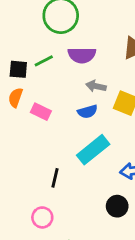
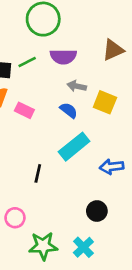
blue semicircle: (87, 112) -> (69, 110), turned -126
black circle: (117, 206) -> (97, 211), moved
pink circle: (42, 217) -> (15, 218), moved

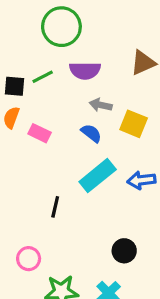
blue arrow: (112, 167) -> (141, 180), moved

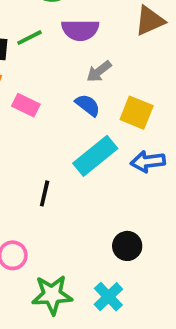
gray arrow: (101, 105) -> (99, 71), turned -50
yellow square: (134, 124) -> (137, 113), moved

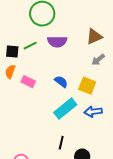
gray arrow: (99, 71) -> (98, 60), moved
black line: (45, 193) -> (61, 143), moved

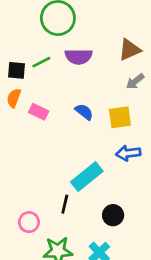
yellow square: (87, 86) -> (120, 117), turned -30
cyan rectangle: (65, 109) -> (87, 177), moved
black line: (61, 143) -> (65, 204), moved

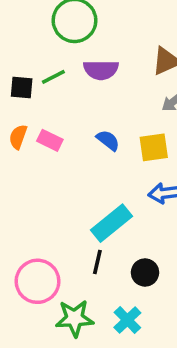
orange semicircle: (14, 98) -> (18, 137), moved
black line: (65, 204) -> (97, 262), moved
pink circle: (29, 222) -> (37, 281), size x1.6

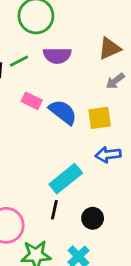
pink rectangle: (50, 140) -> (32, 101), moved
blue semicircle: (108, 140) -> (63, 112), size x1.5

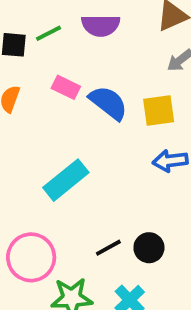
cyan rectangle: (66, 179) -> (66, 180), moved
black line: (54, 210) -> (108, 248), moved, turned 48

